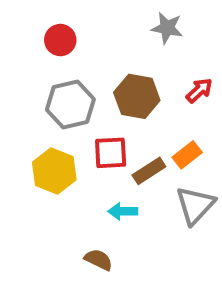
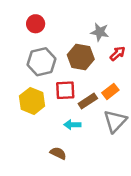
gray star: (167, 28) -> (100, 32), moved

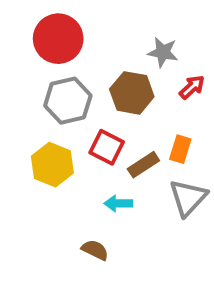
red circle: (36, 24) -> (58, 39), size x1.6
red square: (65, 90) -> (107, 147), turned 30
orange rectangle: (110, 91) -> (180, 149), turned -35

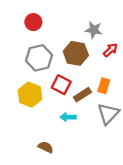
red circle: (58, 39) -> (33, 22), size x0.6
brown semicircle: (95, 250) -> (46, 147), moved

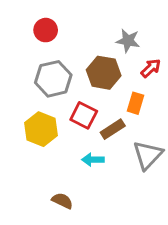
orange rectangle: (104, 86) -> (136, 103), moved

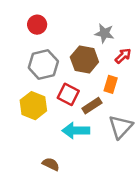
cyan arrow: (93, 160) -> (76, 131), size x1.5

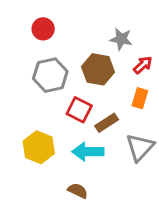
orange rectangle: (111, 84) -> (140, 98), moved
yellow hexagon: (33, 106) -> (39, 147), moved
brown semicircle: (51, 164) -> (78, 191), moved

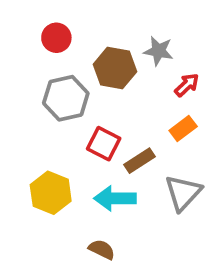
brown hexagon: (98, 69) -> (115, 68), moved
orange rectangle: (140, 98) -> (183, 128), turned 36

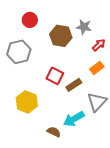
gray hexagon: (66, 98) -> (19, 52), moved
cyan arrow: (115, 198) -> (74, 119), moved, turned -30

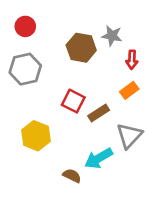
red circle: (30, 20) -> (25, 26), moved
red arrow: (99, 45) -> (132, 60), turned 136

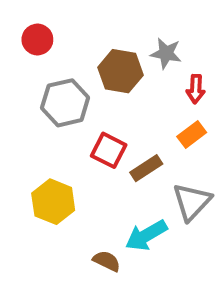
gray hexagon: (25, 69) -> (65, 103), moved

